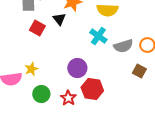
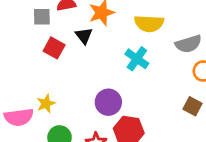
gray semicircle: (123, 46) -> (188, 44), moved

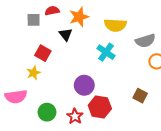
red square: (54, 48) -> (43, 53), moved
yellow star: (46, 104) -> (34, 73), moved
brown square: (192, 106) -> (140, 96), moved

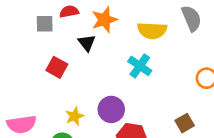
gray semicircle: (145, 41) -> (191, 18), moved, turned -96
yellow star: (34, 73) -> (75, 116), moved
brown square: (140, 96) -> (185, 123), turned 32

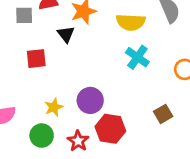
cyan cross: (140, 66) -> (137, 57), moved
red square: (57, 67) -> (36, 59), turned -35

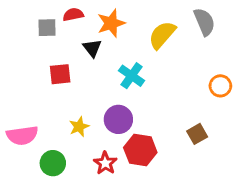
yellow semicircle: (131, 22) -> (162, 35), turned 128
cyan cross: (137, 57) -> (132, 76), moved
green circle: (42, 136) -> (53, 163), moved

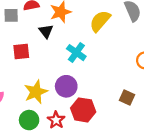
yellow star: (79, 127) -> (36, 92), size x1.5
brown square: (197, 134) -> (127, 98), turned -35
green circle: (53, 163) -> (29, 120), moved

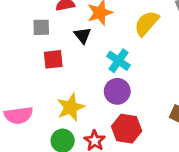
gray square: (11, 15) -> (41, 27), moved
purple circle: (66, 86) -> (117, 91), moved

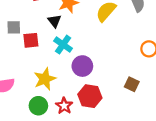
gray square: (41, 27) -> (14, 27), moved
cyan cross: (119, 61) -> (63, 45), moved

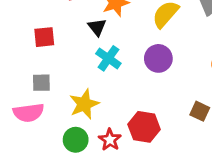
gray square: (14, 27) -> (41, 83), moved
red square: (31, 40) -> (44, 37), moved
purple circle: (82, 66) -> (158, 58), moved

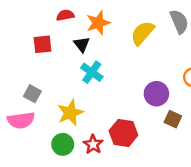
red square: (44, 37) -> (42, 44), moved
purple circle: (158, 58) -> (156, 94), moved
gray square: (41, 83) -> (32, 94), turned 30

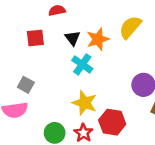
orange star: (98, 23) -> (98, 39), moved
yellow star: (70, 113) -> (85, 103), moved, turned -30

